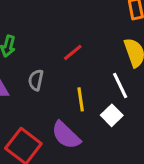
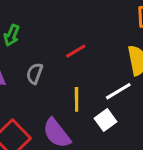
white line: (120, 85) -> (118, 91), turned 76

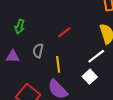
yellow line: (77, 99) -> (58, 64), moved

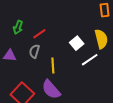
red line: (64, 32) -> (39, 34), moved
white square: (90, 77) -> (77, 43), moved

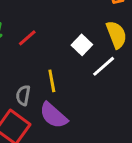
gray semicircle: (34, 51) -> (23, 95), moved

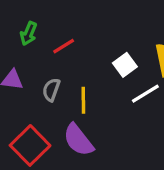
gray semicircle: (23, 95) -> (51, 90), moved

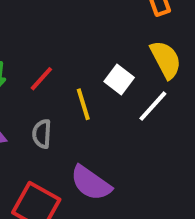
yellow line: (83, 100) -> (83, 104), moved

